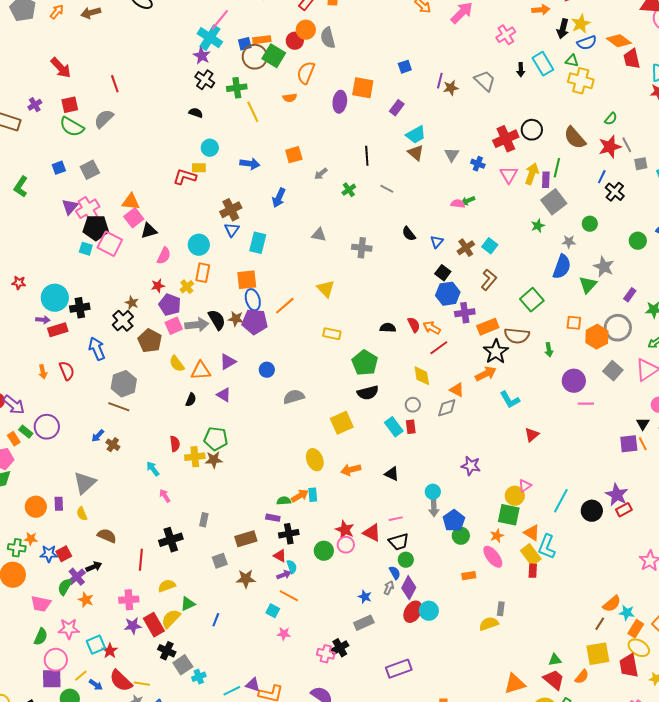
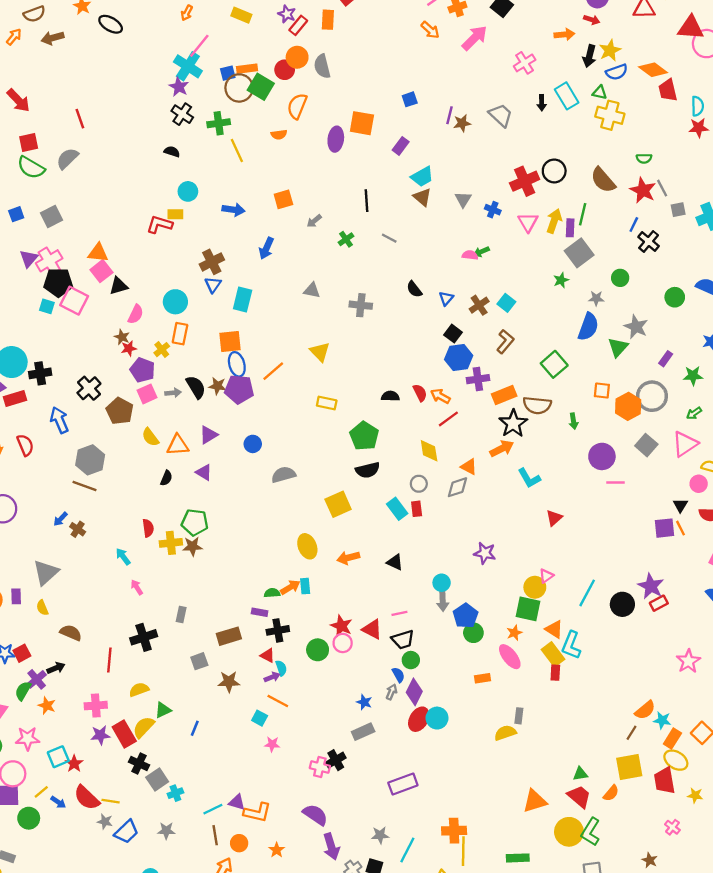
green semicircle: (611, 119) -> (644, 158), turned 48
red star: (610, 147) -> (643, 190), turned -30
brown star: (132, 303) -> (122, 337), moved
gray arrow: (197, 325) -> (173, 393), size x0.6

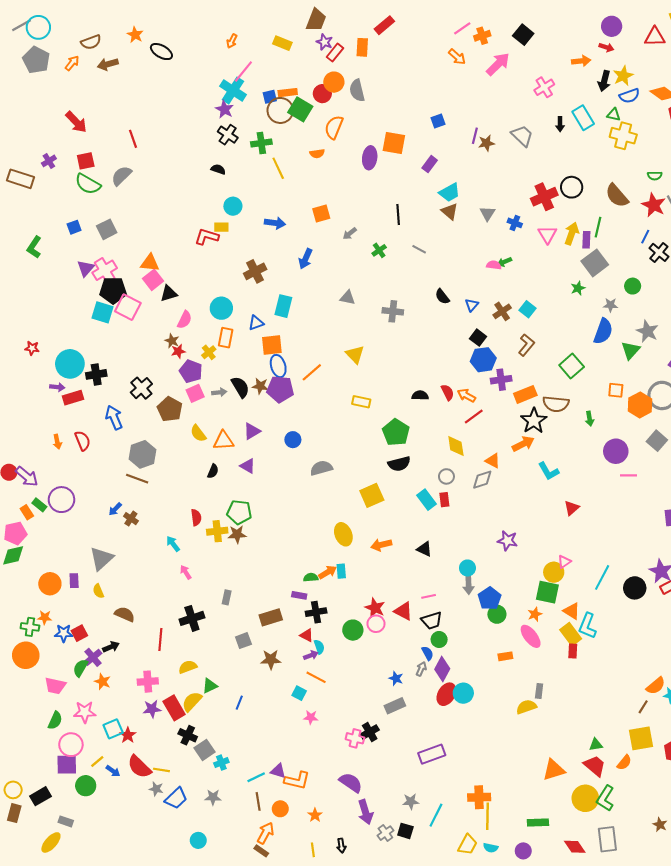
blue triangle: (213, 285) -> (256, 323), moved, turned 35
cyan square: (47, 306) -> (103, 312), size x1.5

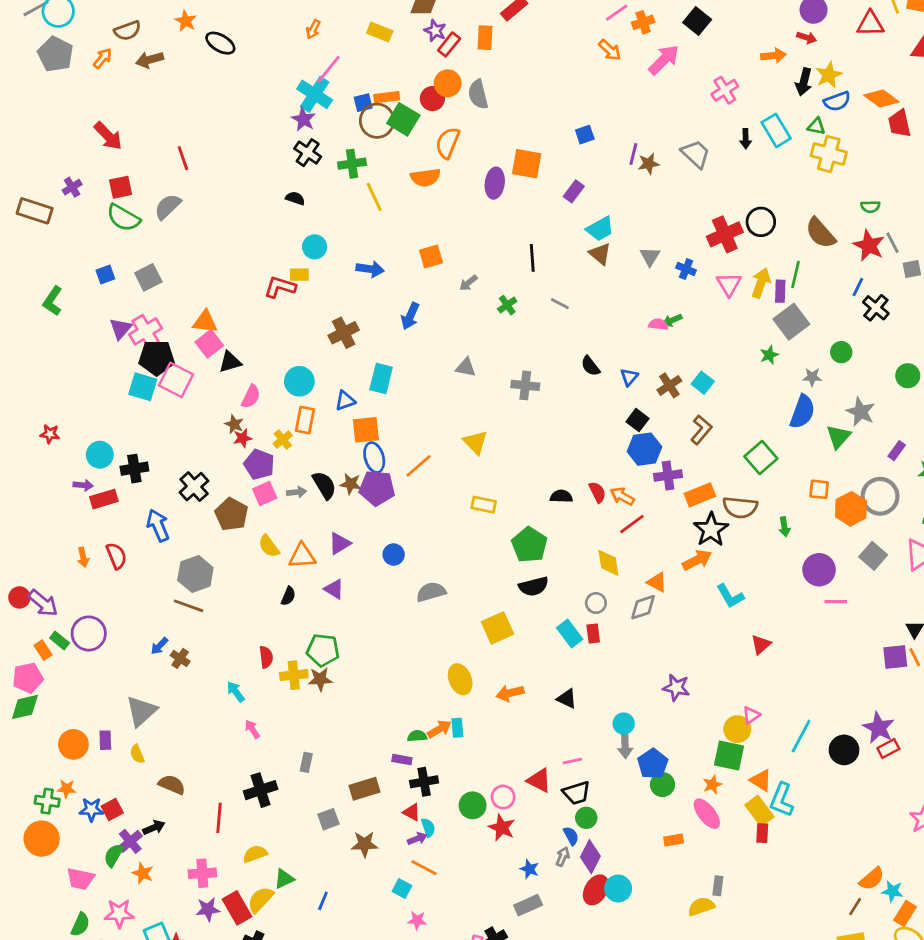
orange semicircle: (317, 154) -> (425, 178), size x1.5
cyan circle: (70, 364) -> (100, 455), size x0.7
red star: (375, 608) -> (502, 828), moved

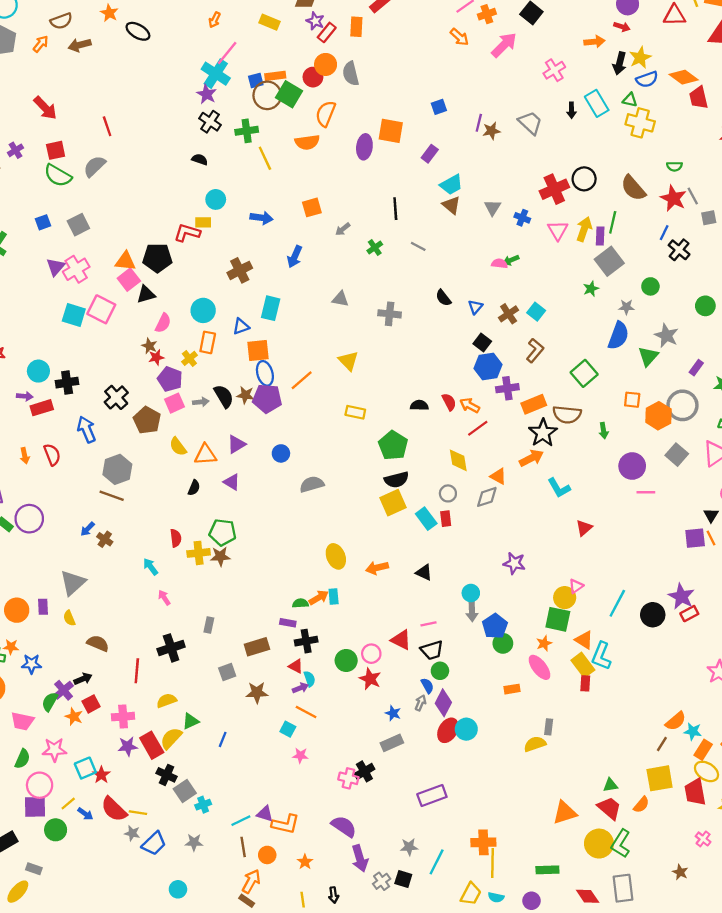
black pentagon: (157, 358) -> (157, 258), moved
yellow square: (498, 628) -> (393, 503), moved
red square: (112, 810) -> (91, 704), moved

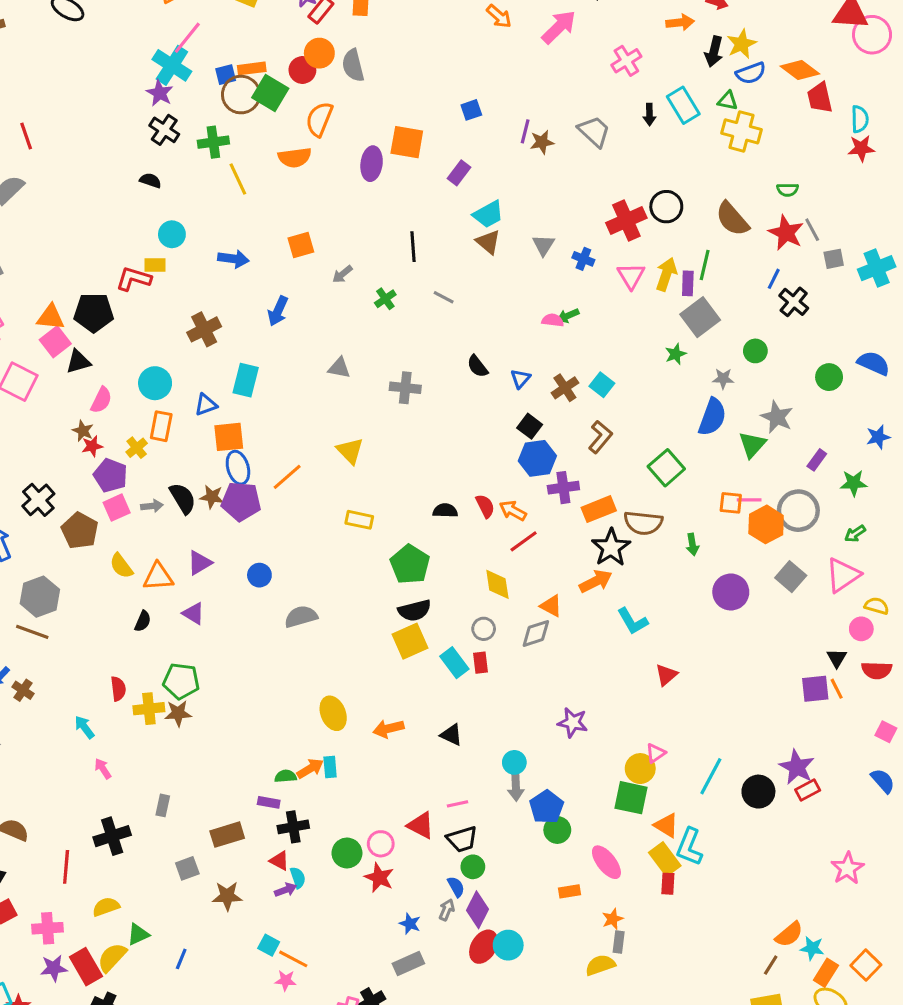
pink line: (646, 492) -> (749, 500), moved
orange star: (544, 643) -> (613, 919), moved
orange line: (306, 712) -> (293, 959), moved

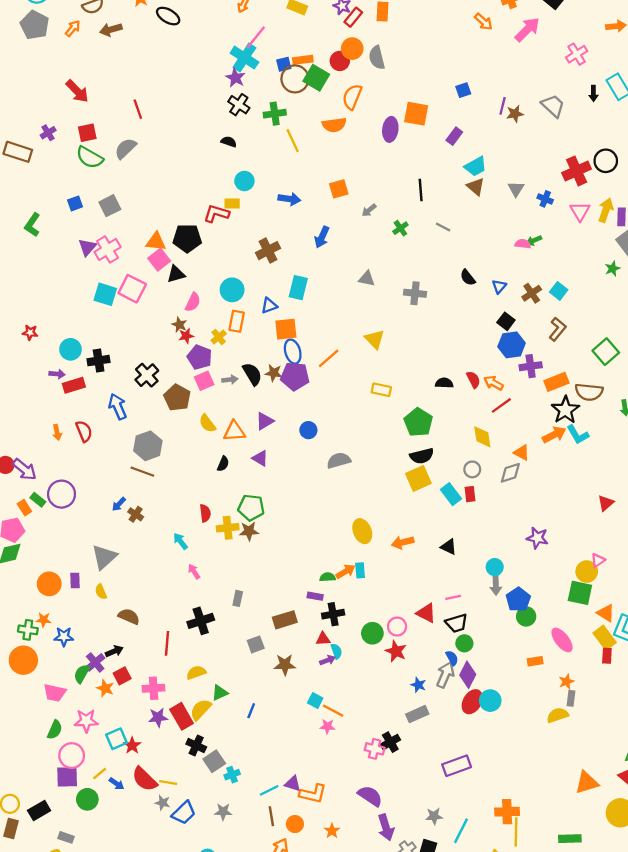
cyan L-shape: (633, 621) -> (578, 435), moved
red triangle: (279, 861) -> (323, 639), turned -32
gray arrow: (447, 910) -> (445, 675), size x1.6

